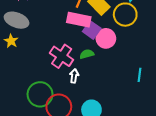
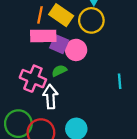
white arrow: (74, 76) -> (50, 97), size x1.5

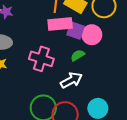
pink cross: (33, 79) -> (41, 59), moved
white arrow: (50, 97) -> (71, 80), turned 70

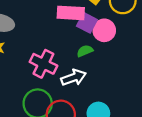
pink cross: (41, 59) -> (43, 64), moved

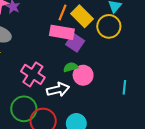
pink circle: (104, 30) -> (83, 75), moved

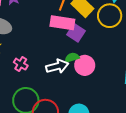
pink cross: (33, 74) -> (21, 64), moved, size x0.6
white arrow: (58, 90) -> (57, 66), moved

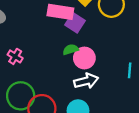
white arrow: (57, 66) -> (86, 81), moved

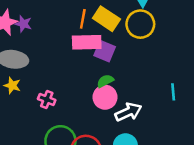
pink circle: (84, 58) -> (105, 97), moved

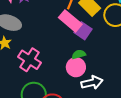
pink rectangle: (87, 42) -> (70, 21), turned 30
pink cross: (47, 100) -> (30, 60), size x1.6

